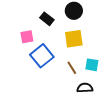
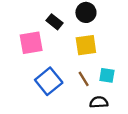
pink square: (27, 37) -> (31, 43), size x1.5
blue square: (42, 56) -> (49, 81), moved

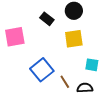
pink square: (31, 43) -> (15, 37), moved
brown line: (84, 79) -> (65, 82), moved

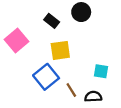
pink square: (15, 37) -> (16, 41), turned -30
yellow square: (74, 39) -> (60, 50), moved

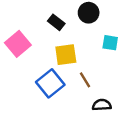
cyan square: (101, 71) -> (110, 43), moved
brown line: (71, 90) -> (85, 80), moved

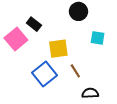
black rectangle: (56, 22) -> (34, 24), moved

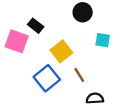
pink square: (16, 39) -> (17, 41), turned -30
yellow square: (58, 49) -> (61, 51), turned -30

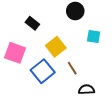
pink square: (17, 41) -> (15, 53), moved

